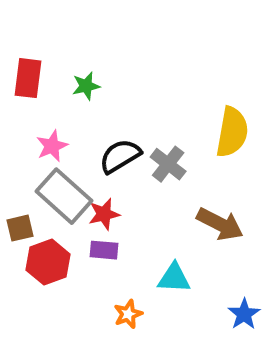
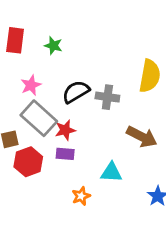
green star: (86, 86) -> (53, 46), turned 30
gray cross: (168, 164) -> (107, 97), turned -30

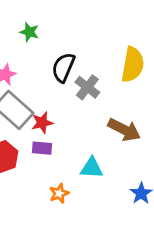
black semicircle: (76, 92) -> (63, 67), moved, turned -36
gray cross: (107, 97) -> (87, 87), turned 30

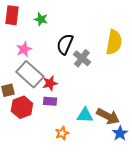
brown arrow: (124, 130) -> (108, 116), moved

